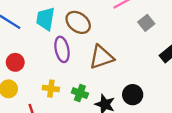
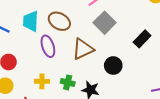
gray square: (146, 23) -> (105, 23), moved, size x1.5
black circle: (133, 95) -> (113, 66), moved

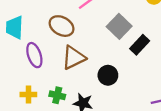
brown ellipse: (59, 21) -> (62, 26), moved
gray square: (105, 23) -> (119, 26), moved

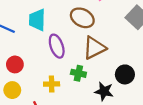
black circle: (108, 75) -> (125, 74), moved
green cross: (57, 95) -> (78, 73), moved

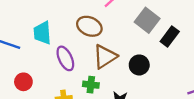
black circle: (125, 74) -> (139, 65), moved

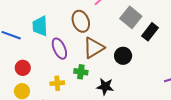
brown ellipse: (89, 26) -> (81, 21), turned 45

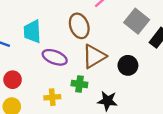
purple ellipse: (59, 49) -> (55, 57), turned -45

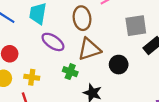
gray square: (137, 21) -> (136, 26), turned 30
yellow cross: (52, 97) -> (32, 77), moved

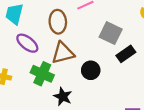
gray square: (136, 26) -> (111, 33), turned 30
green cross: (70, 72) -> (42, 74), size x1.5

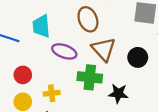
brown triangle: (63, 53) -> (104, 49), turned -40

